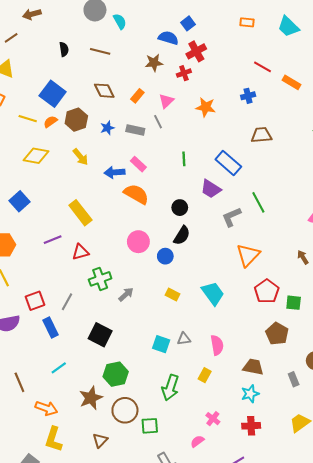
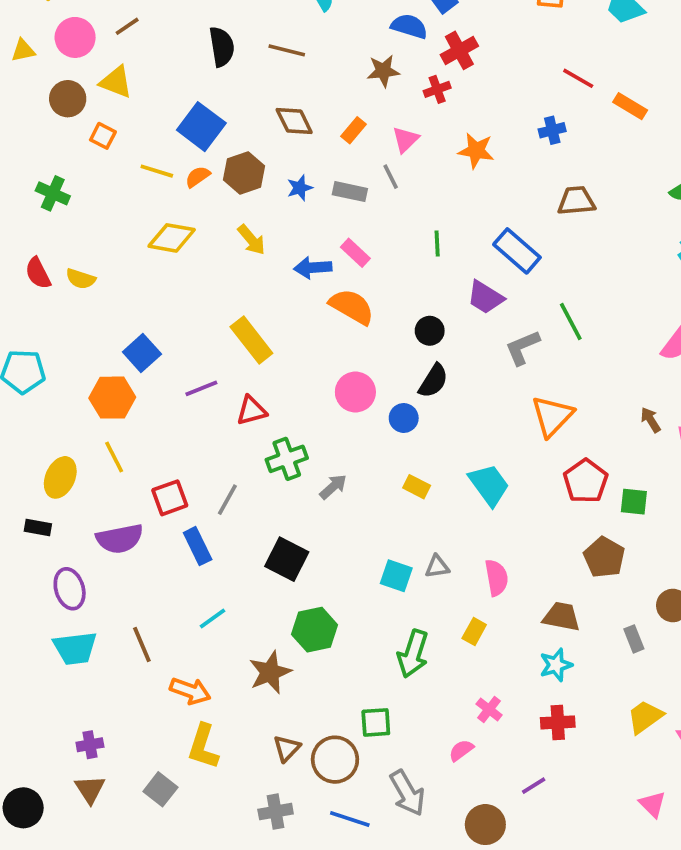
black semicircle: (64, 49) -> (222, 47), size x1.5
blue square: (19, 201) -> (142, 353), moved
brown circle: (125, 410) -> (335, 760), moved

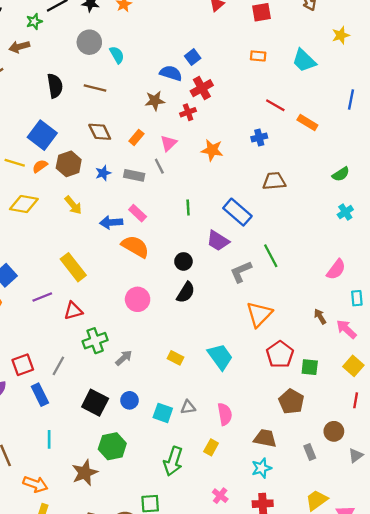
blue circle: (404, 418) -> (130, 400), moved
cyan line: (212, 618) -> (49, 439), turned -54

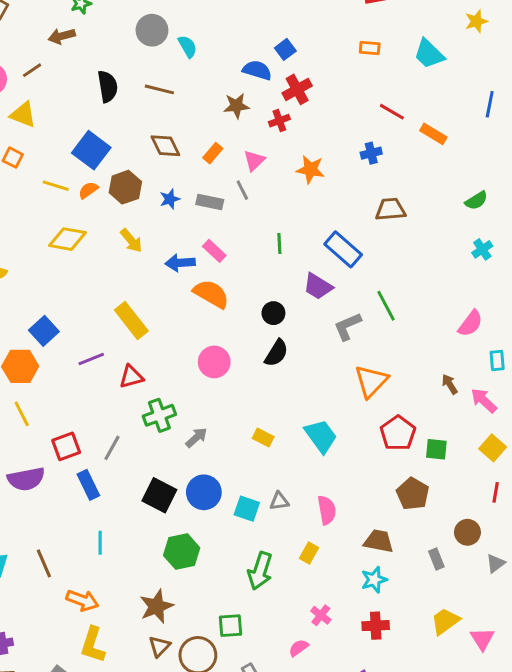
blue circle: (130, 400) -> (204, 492), size x1.5
brown star: (85, 473) -> (156, 606), moved

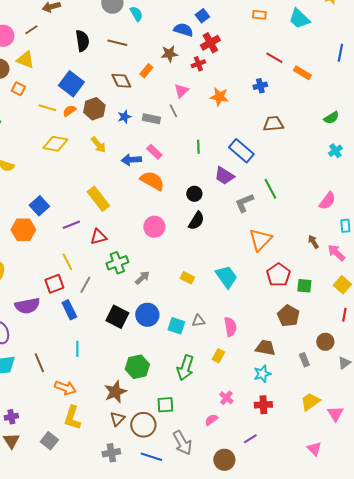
orange rectangle: (213, 153) -> (146, 71), moved
yellow line: (22, 414) -> (67, 262), moved
green hexagon: (182, 552) -> (137, 367), moved

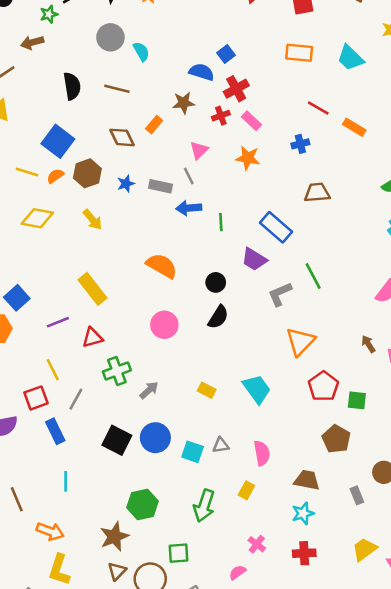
orange rectangle: (259, 15) -> (299, 53), size x1.5
pink rectangle: (154, 152) -> (252, 121), moved
blue arrow: (131, 160) -> (189, 208), moved

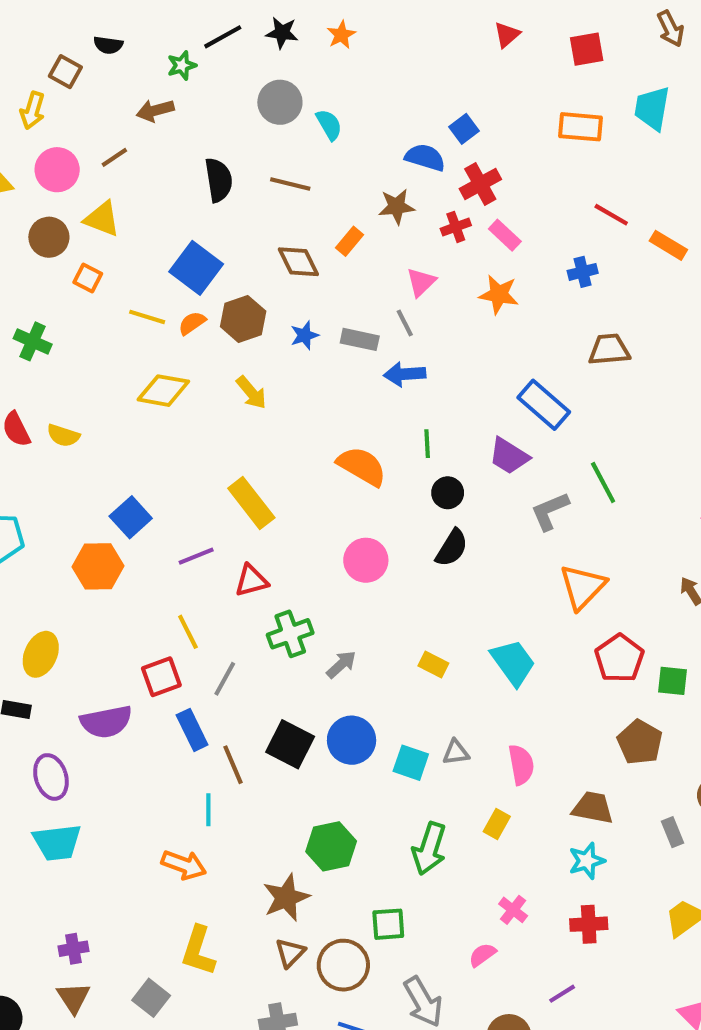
cyan trapezoid: (350, 58) -> (652, 108), moved, turned 56
green line: (221, 222) -> (427, 444), moved
brown line: (17, 499) -> (233, 765), moved
orange arrow: (50, 531) -> (184, 865), moved

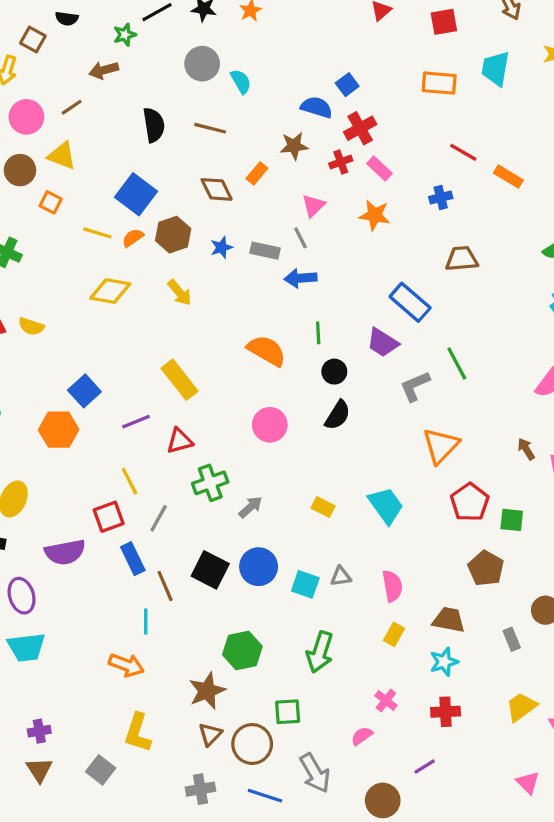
yellow rectangle: (497, 824) -> (394, 634), moved

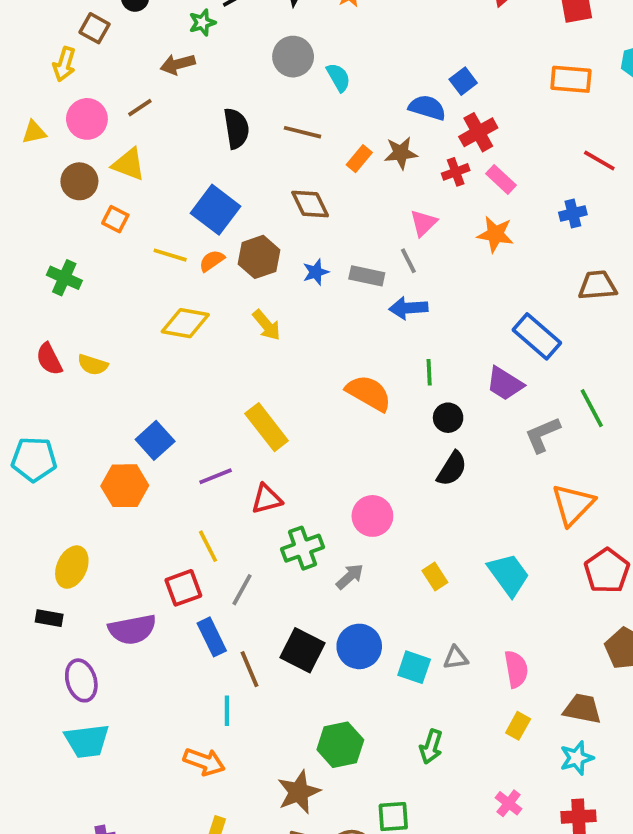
orange rectangle: (257, 173) -> (359, 159), moved
pink circle: (270, 425) -> (372, 516), moved
yellow rectangle: (323, 507) -> (435, 576), turned 30
green arrow: (320, 652) -> (431, 747), size x0.7

